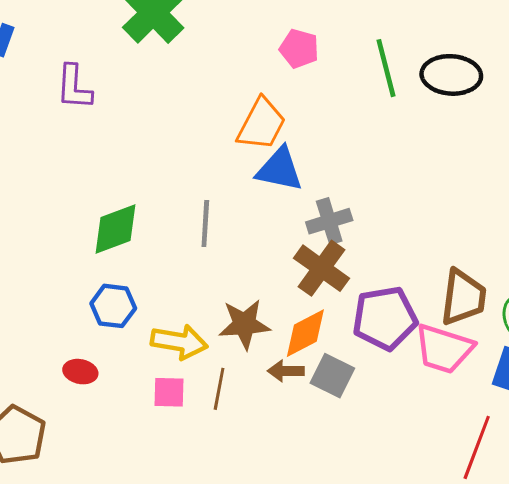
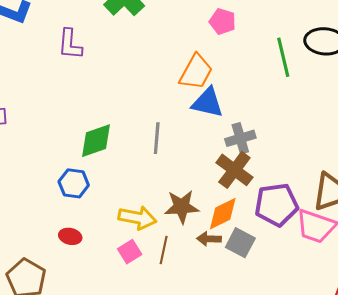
green line: (386, 68) -> (283, 57), moved
blue hexagon: (113, 306) -> (74, 183), moved
pink square: (169, 392) -> (130, 252), turned -35

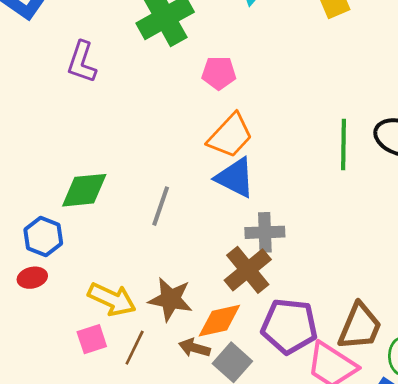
pink pentagon: (222, 21) -> (219, 73), moved, turned -30
red ellipse: (70, 236) -> (32, 278), moved, turned -40

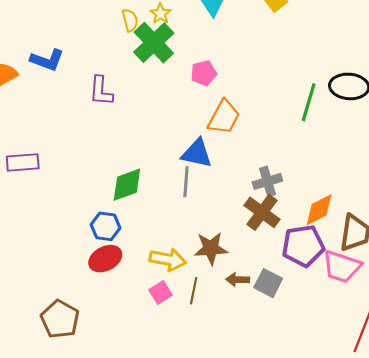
green line: (343, 145) -> (309, 102), turned 30
blue triangle: (235, 178) -> (197, 153), moved
red ellipse: (32, 278) -> (105, 259), size x1.5
orange diamond: (219, 321) -> (319, 210), moved

